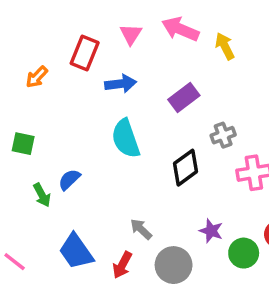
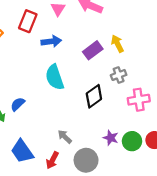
yellow arrow: (225, 46) -> (117, 44), moved
green circle: (244, 253) -> (132, 141), moved

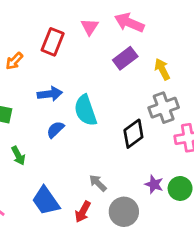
blue arrow: (51, 41) -> (50, 94), moved
purple rectangle: (93, 50) -> (125, 58), moved
gray cross: (119, 75) -> (164, 108), size x1.5
blue semicircle: (18, 104) -> (55, 130), moved

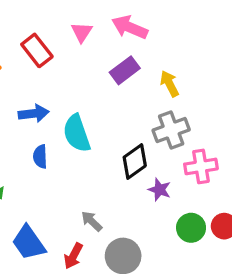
red rectangle: (53, 42) -> (37, 50), turned -60
blue semicircle: (55, 130) -> (40, 157), turned -48
purple star: (154, 184) -> (160, 190), moved

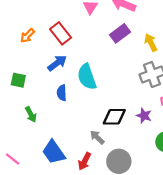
red rectangle: (37, 50) -> (61, 33), moved
blue arrow: (34, 113) -> (57, 63), turned -30
black diamond: (135, 161) -> (114, 117), moved, turned 35

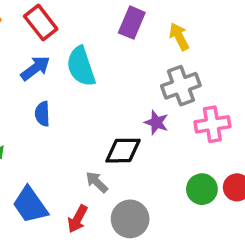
purple rectangle: (120, 33) -> (132, 23), turned -30
cyan semicircle: (87, 77) -> (81, 66), moved
purple star: (144, 116) -> (156, 123), moved

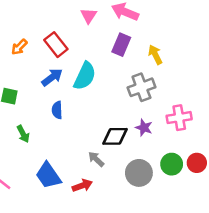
cyan semicircle: (81, 66) -> (85, 76), turned -136
gray cross: (181, 86) -> (141, 87), moved
purple star: (156, 123) -> (144, 128), moved
red arrow: (77, 219) -> (82, 186), turned -138
gray circle: (130, 219) -> (139, 173), moved

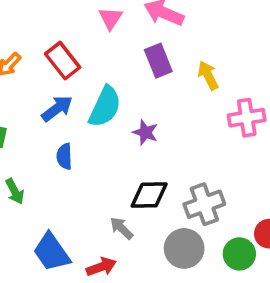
purple rectangle: (121, 45) -> (158, 61), turned -45
gray cross: (141, 87) -> (204, 204), moved
pink cross: (179, 118) -> (247, 118), moved
purple star: (144, 128) -> (145, 132), moved
green circle: (172, 164) -> (239, 254), moved

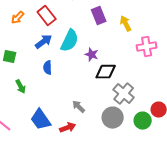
black diamond: (149, 195) -> (106, 72), moved
gray cross: (204, 204) -> (124, 94), turned -30

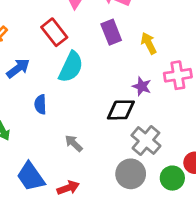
red rectangle: (47, 16) -> (54, 32), moved
blue arrow: (44, 42) -> (18, 68), moved
purple star: (92, 55) -> (142, 86), moved
gray arrow: (79, 107) -> (74, 143), moved

